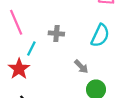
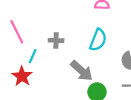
gray arrow: (81, 67) -> (82, 71), size x1.6

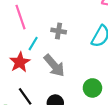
gray arrow: (82, 71) -> (54, 65), moved

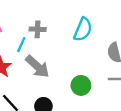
cyan line: (33, 44) -> (21, 45), moved

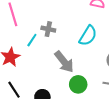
gray arrow: (37, 66) -> (64, 62), moved

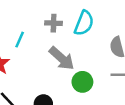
gray cross: (48, 29) -> (54, 23), moved

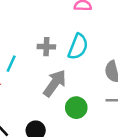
gray arrow: (62, 58) -> (55, 83), turned -96

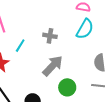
cyan semicircle: (78, 47) -> (85, 29), moved

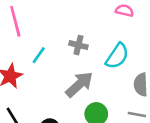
cyan semicircle: (85, 29) -> (117, 56), moved

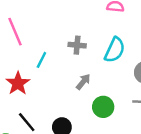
gray arrow: (79, 84) -> (83, 82), size x0.6

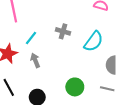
gray arrow: (83, 82) -> (35, 60), moved, turned -72

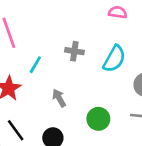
gray arrow: (35, 60) -> (59, 98), moved

